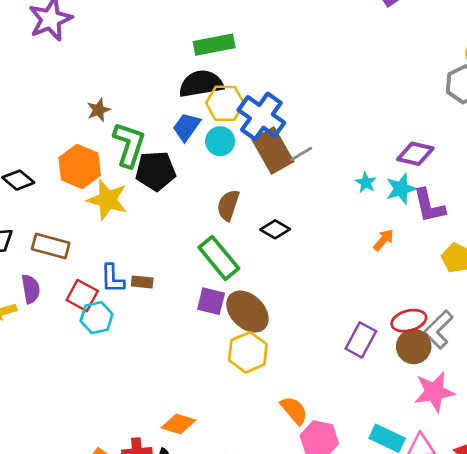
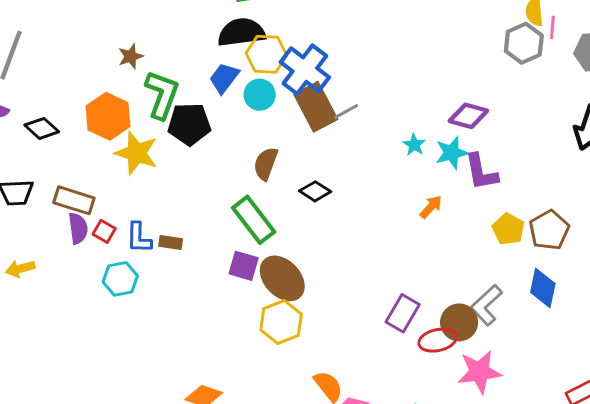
purple semicircle: (31, 289) -> (78, 228), moved
red square: (82, 296) -> (104, 231), moved, size x0.7
red ellipse: (409, 321) -> (438, 340), moved

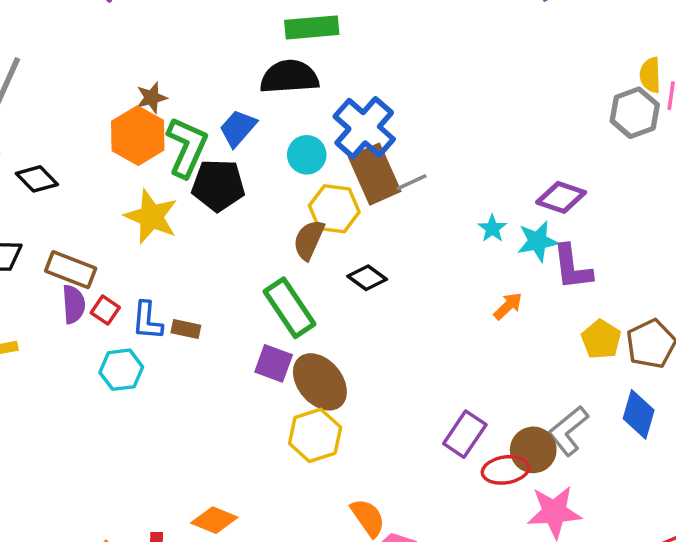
yellow hexagon: (266, 54) -> (334, 209), moved
blue trapezoid: (224, 78) -> (238, 128), moved
orange hexagon: (108, 116) -> (138, 136), moved

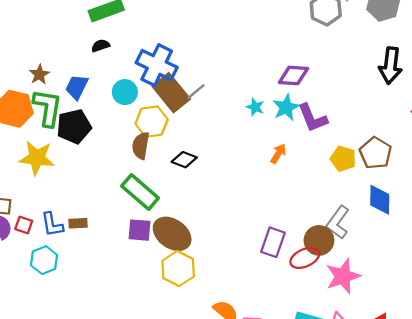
black semicircle: (289, 77) -> (101, 46), size x0.5
brown star: (152, 98) -> (39, 74), moved

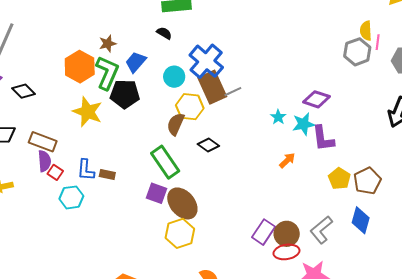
black semicircle: (101, 46) -> (164, 33), turned 35
red square: (24, 225) -> (55, 172), moved
brown circle: (319, 240) -> (287, 234), moved

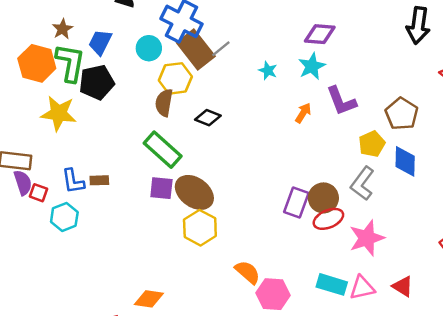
cyan star: (278, 117) -> (268, 71), moved
purple L-shape: (323, 138) -> (341, 101), moved
yellow pentagon: (339, 179) -> (372, 144), moved, turned 30

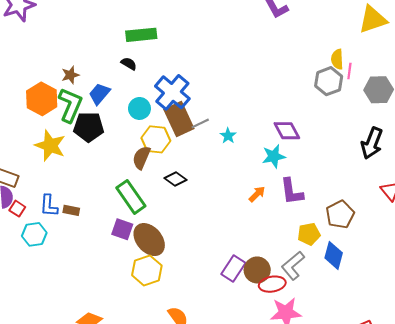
purple diamond: (320, 34) -> (287, 131), turned 44
cyan star: (268, 71) -> (228, 136), moved
red ellipse: (328, 219) -> (272, 284), moved

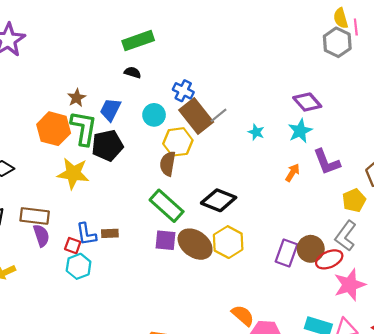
blue cross: (172, 92) -> (183, 91), size x0.6
cyan star: (228, 136) -> (256, 132), moved
black diamond: (176, 179) -> (219, 200), moved, size x1.5
red square: (17, 209) -> (73, 246), moved
yellow hexagon: (147, 270) -> (228, 242), moved

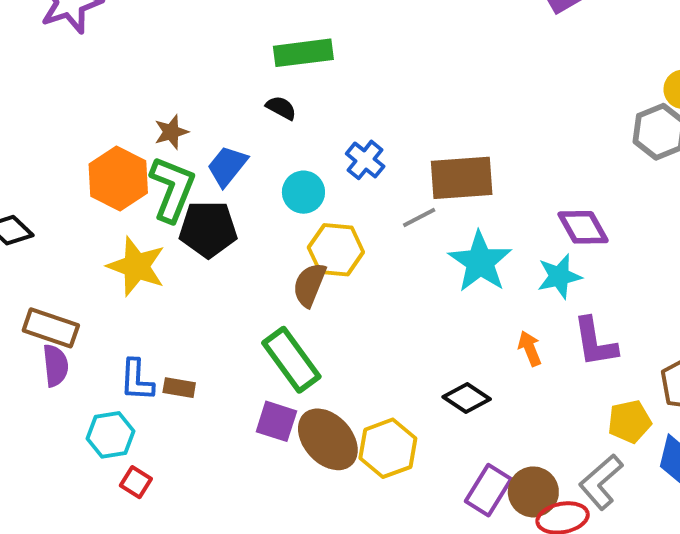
brown rectangle: (196, 116) -> (462, 178), moved, turned -68
cyan star: (256, 132) -> (480, 262), size x2.0
orange arrow: (292, 173) -> (530, 348), turned -66
black diamond: (219, 200) -> (467, 398), moved, size x0.7
red square: (73, 246) -> (136, 482), moved

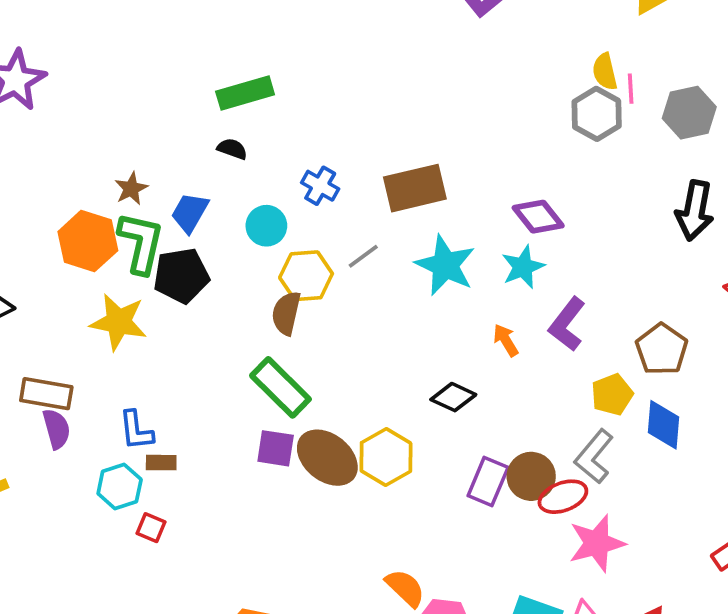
gray line: (419, 217) -> (363, 256), moved
purple L-shape: (595, 342) -> (567, 324), turned 56
brown rectangle: (179, 388) -> (161, 463), moved

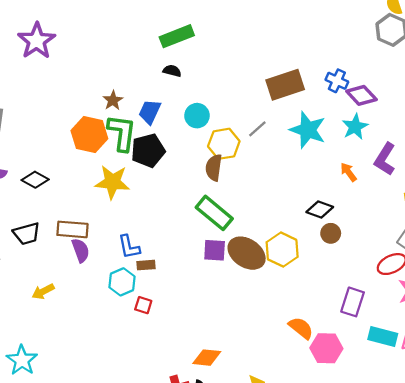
blue cross: (320, 186) -> (337, 81), moved
brown circle: (531, 476) -> (331, 233), moved, size x0.7
purple rectangle: (488, 481) -> (353, 302), moved

